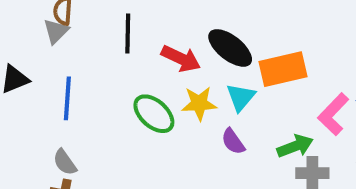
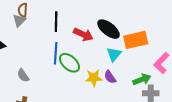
blue line: (67, 98) -> (56, 53), moved
yellow star: (199, 103) -> (94, 78), moved
gray semicircle: (65, 162) -> (23, 75), moved

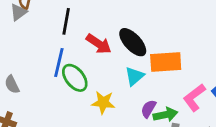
purple semicircle: (110, 77) -> (148, 109), moved, turned 56

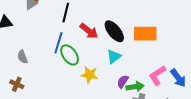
orange rectangle: (166, 62) -> (145, 34), moved

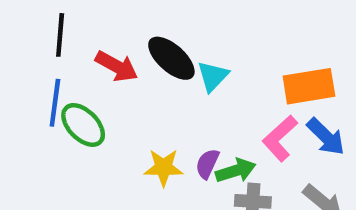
orange rectangle: (145, 34) -> (309, 86), moved
cyan triangle: (114, 57) -> (213, 76), moved
yellow star: (89, 75) -> (164, 168), moved

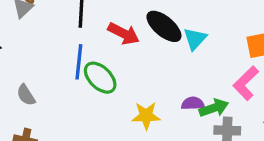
purple semicircle: (207, 164) -> (193, 104), turned 65
yellow star: (164, 168) -> (146, 116), moved

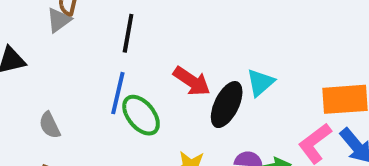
black ellipse: (164, 26) -> (227, 105), moved, turned 69
red arrow: (124, 34) -> (192, 81), moved

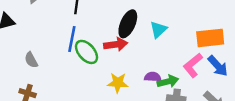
red arrow: (192, 81) -> (116, 44), moved, turned -40
black ellipse: (227, 105) -> (128, 24), moved

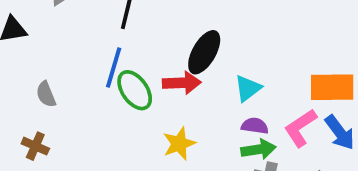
cyan triangle: (158, 30) -> (248, 88), moved
purple semicircle: (153, 77) -> (255, 126), moved
yellow star: (118, 83) -> (179, 144), turned -30

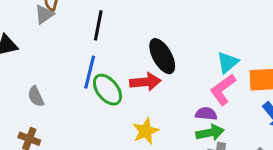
black ellipse: (204, 52) -> (162, 56), turned -56
cyan triangle: (248, 88) -> (228, 62), moved
pink L-shape: (300, 128) -> (223, 90), moved

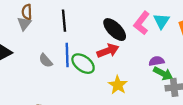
pink L-shape: (223, 90) -> (142, 23), moved
gray semicircle: (36, 96) -> (46, 60), moved
green arrow: (210, 133) -> (163, 73), turned 54

